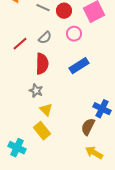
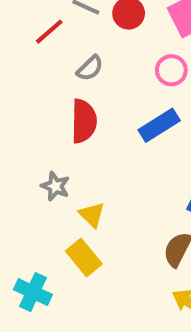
pink circle: (74, 34) -> (171, 70), moved
red line: (20, 44) -> (49, 32), moved
gray star: (36, 91) -> (55, 186), moved

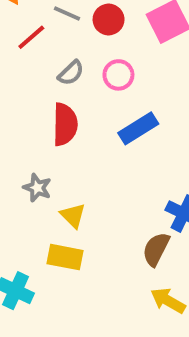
pink circle: (171, 70) -> (118, 75), moved
yellow rectangle: (84, 257) -> (65, 257), turned -40

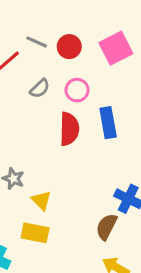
red semicircle: (65, 124) -> (69, 129), moved
blue rectangle: (138, 128) -> (108, 123), moved, turned -68

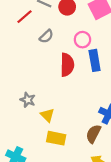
pink circle: (77, 90) -> (82, 40), moved
yellow rectangle: (35, 233) -> (56, 138), moved

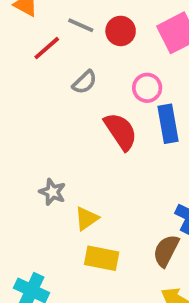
red semicircle: (67, 65) -> (121, 131), turned -35
yellow triangle: (47, 115) -> (87, 218), turned 40

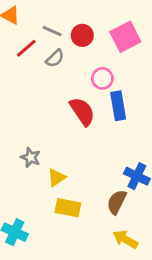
gray semicircle: (85, 82) -> (55, 58), moved

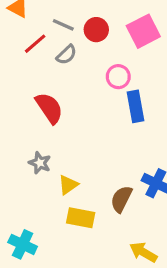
red semicircle: (82, 111) -> (49, 108), moved
brown semicircle: (117, 202) -> (121, 199), moved

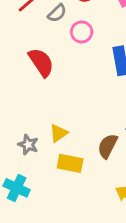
pink circle: (118, 77) -> (82, 32), moved
gray star: (40, 163) -> (28, 145), moved

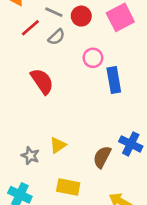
pink circle: (82, 32) -> (93, 58), moved
yellow rectangle: (70, 163) -> (68, 187), moved

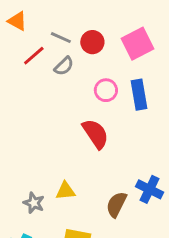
blue rectangle: (114, 80) -> (139, 95), moved
red semicircle: (42, 81) -> (95, 134), moved
yellow triangle: (58, 145) -> (65, 191), turned 30

